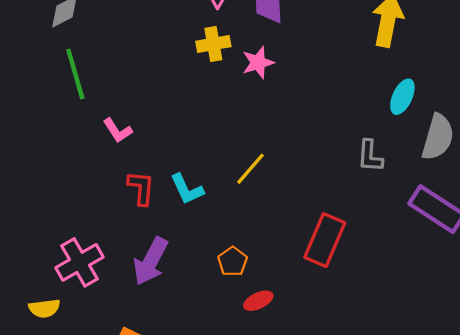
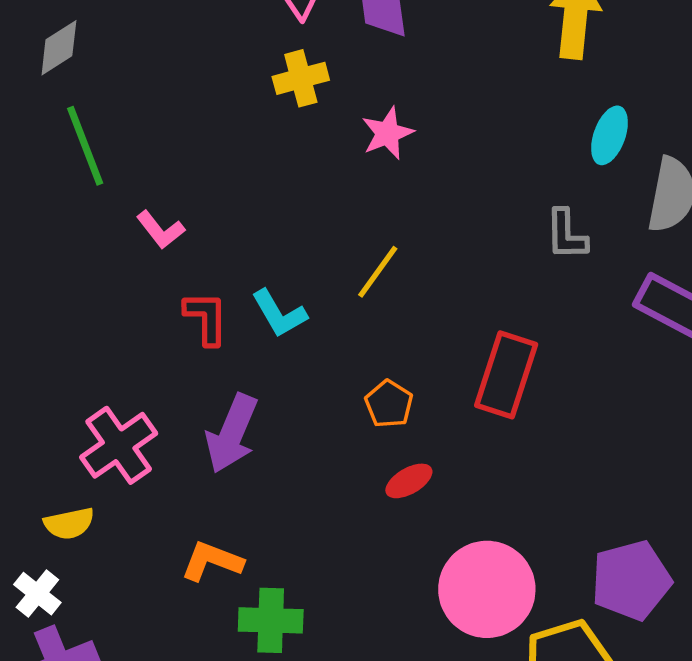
pink star: (258, 63) -> (387, 133), moved
orange pentagon: (233, 262) -> (389, 404), moved

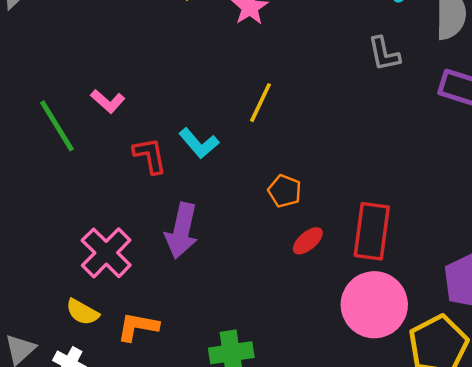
green line: (85, 146) -> (57, 126), moved
red rectangle: (506, 375) -> (372, 231), moved
yellow semicircle: (69, 523) -> (82, 312), turned 52
orange L-shape: (212, 561) -> (138, 327), moved

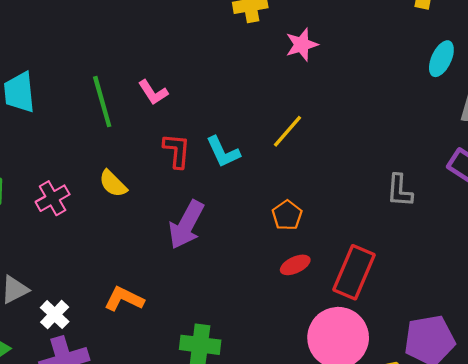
gray L-shape: (384, 54) -> (400, 191), moved
pink cross: (106, 253) -> (53, 198), moved, size x0.7
yellow semicircle: (82, 312) -> (113, 184), moved

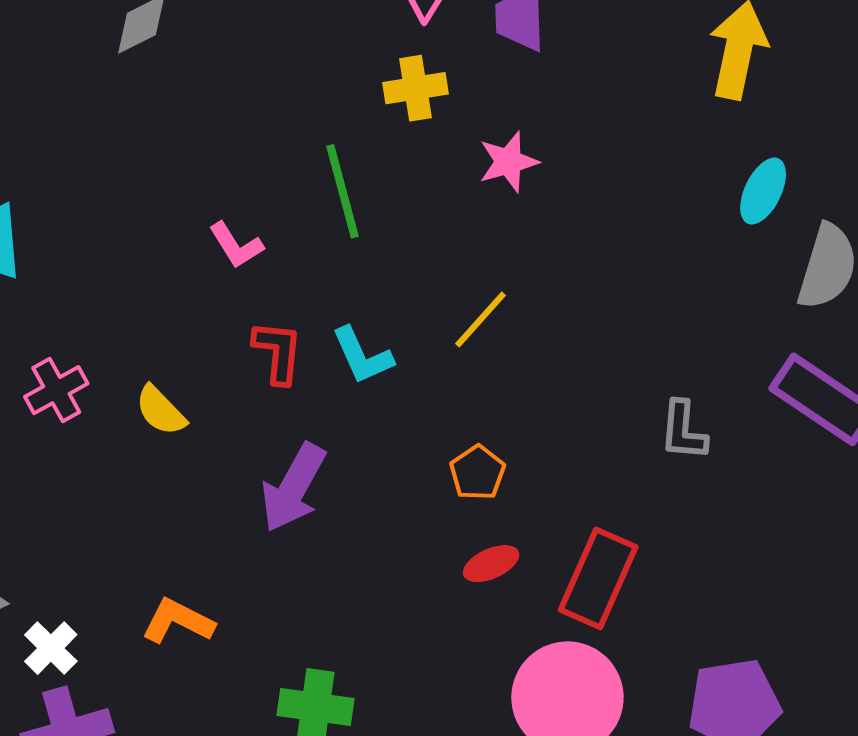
green line: (102, 102) -> (343, 191), moved
pink cross: (53, 198) -> (56, 390), moved

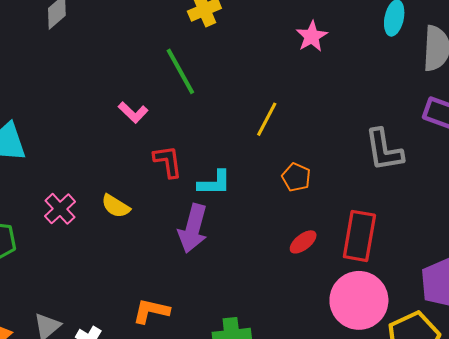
pink star: (508, 162) -> (312, 36), moved
cyan L-shape: (362, 356) -> (214, 183), moved, turned -52
gray L-shape: (683, 431) -> (384, 150), size x1.4
orange pentagon: (477, 473) -> (296, 177), moved

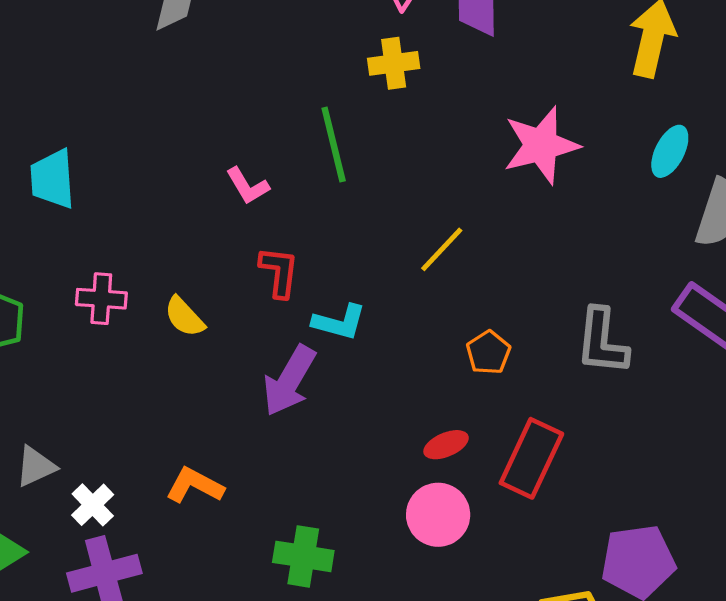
pink star: (312, 36) -> (541, 145), size x1.6
orange pentagon: (296, 177) -> (488, 353), moved
pink cross: (60, 209) -> (101, 299), turned 32
pink circle: (359, 300) -> (438, 515), moved, size x0.7

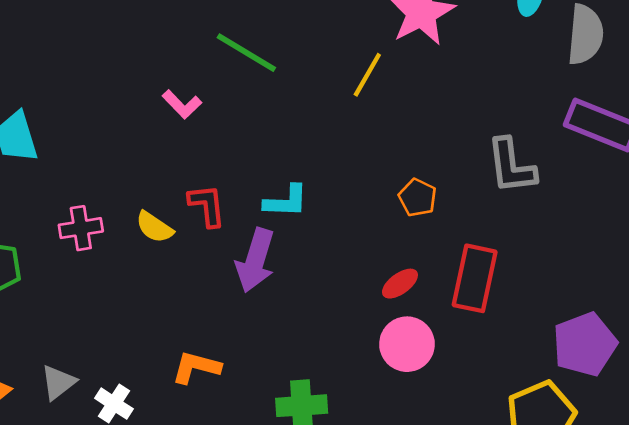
green line: (334, 144) -> (246, 53), turned -32
yellow line: (442, 249) -> (367, 75), moved
red L-shape: (279, 272) -> (207, 205), moved

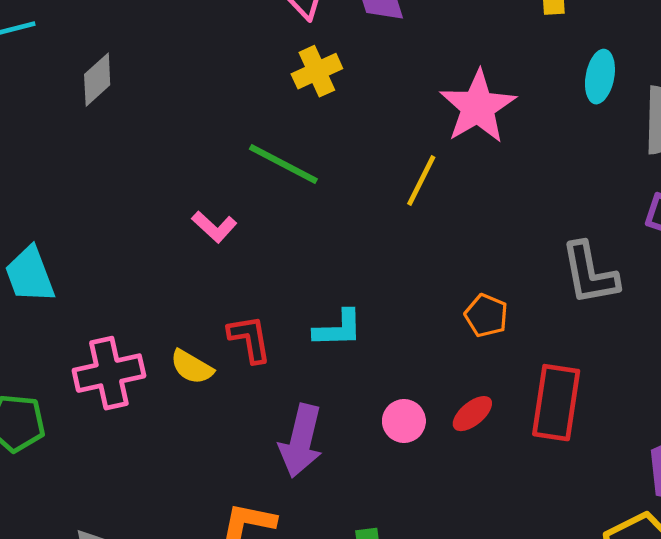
pink cross: (81, 228) -> (109, 373), size x1.4
purple arrow: (255, 260) -> (301, 441), moved
pink circle: (407, 344) -> (404, 421), moved, size x0.7

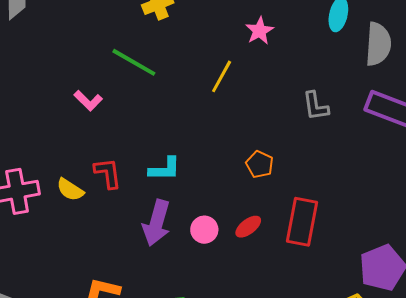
pink star: (478, 107) -> (260, 31), size x0.6
gray L-shape: (590, 274) -> (316, 106), moved, size x0.7
purple arrow: (301, 441) -> (157, 223), moved

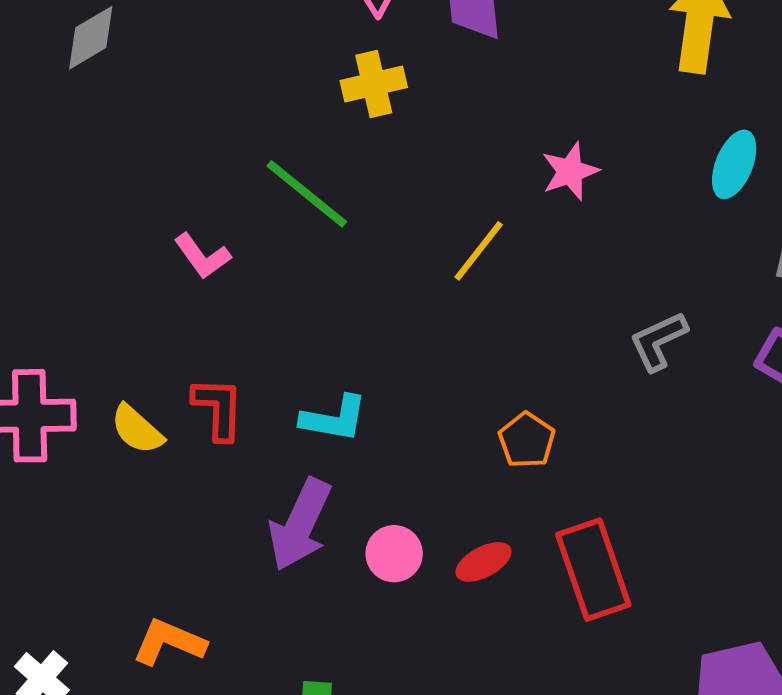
gray L-shape: (316, 106) -> (658, 341), turned 64
red rectangle: (302, 222) -> (593, 570), turned -39

